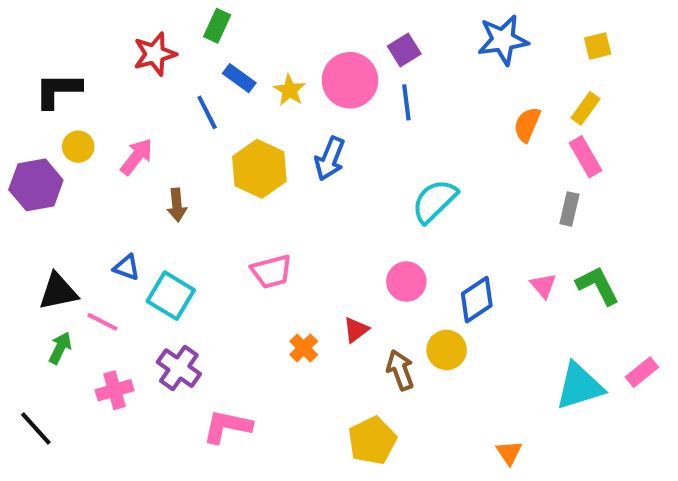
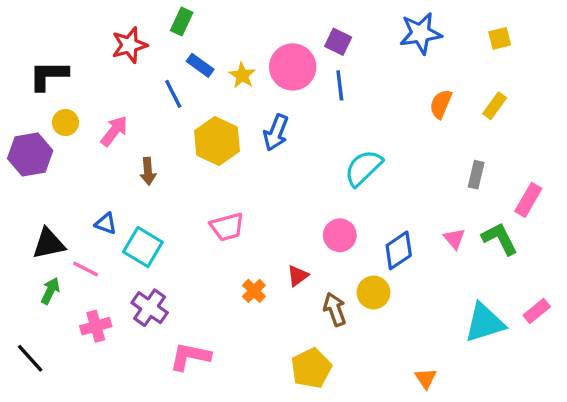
purple square: (404, 50) -> (338, 42), turned -32
yellow rectangle: (586, 108) -> (495, 106), moved
pink rectangle: (586, 157) -> (528, 200), moved, turned 60

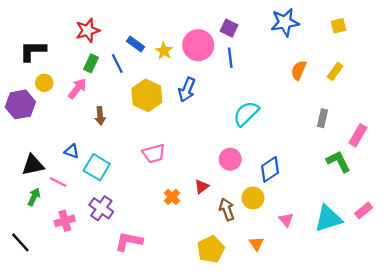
green rectangle: (182, 22) -> (91, 63), moved
pink triangle: (454, 239) -> (286, 220), moved
orange triangle: (426, 378) -> (256, 244), moved

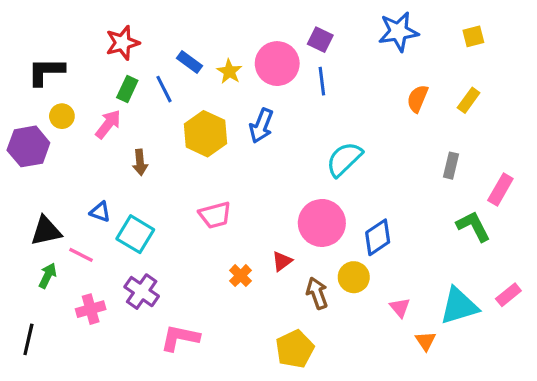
pink circle: (230, 159) -> (322, 223), size x1.5
black line: (20, 242) -> (28, 339), turned 55
orange triangle: (256, 244) -> (425, 341), moved

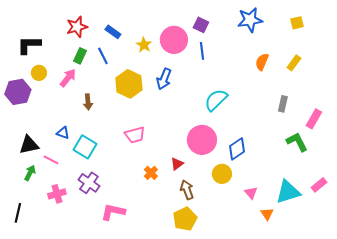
blue rectangle: (189, 62) -> (113, 32), moved
brown arrow: (317, 293) -> (187, 190), moved

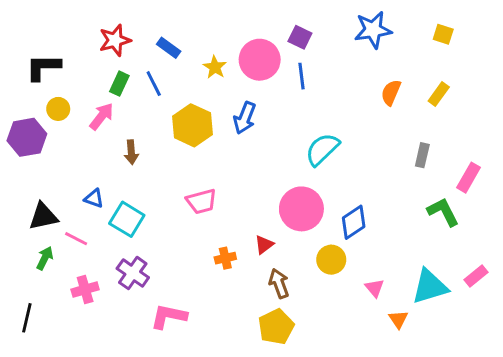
yellow square: (297, 23) -> (443, 34), turned 32
orange cross: (151, 173) -> (225, 258), turned 32

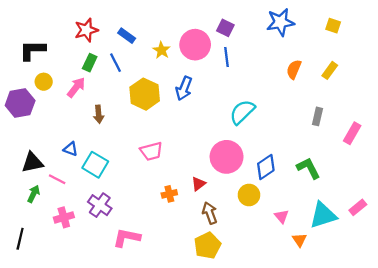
green L-shape: (443, 212) -> (308, 168), moved

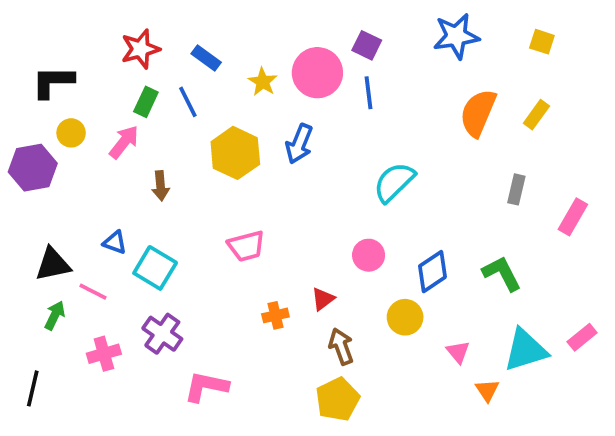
orange semicircle: (294, 69) -> (478, 113), size x1.5
pink circle: (227, 157) -> (369, 255), size x0.6

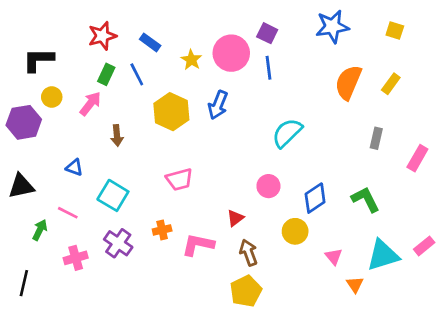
blue triangle: (115, 242) -> (74, 167), moved
black triangle: (53, 264) -> (21, 186), moved
orange cross: (275, 315) -> (162, 230), moved
pink L-shape: (206, 387) -> (198, 245), moved

